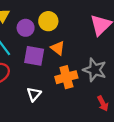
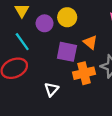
orange triangle: (58, 48) -> (90, 42), moved
purple square: (34, 56) -> (67, 52), moved

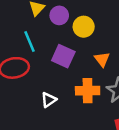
purple circle: (45, 23) -> (59, 15), moved
purple square: (67, 52) -> (63, 56), moved

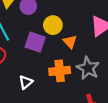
yellow circle: (84, 27) -> (53, 25), moved

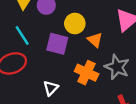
orange cross: (60, 71) -> (87, 73), turned 36

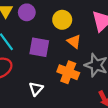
yellow circle: (75, 23) -> (62, 20), moved

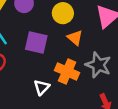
white triangle: (36, 89) -> (42, 87), moved

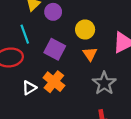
orange cross: (67, 72) -> (54, 82), moved
white triangle: (42, 87) -> (29, 88), moved

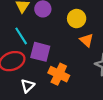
purple square: (55, 49) -> (40, 52), moved
white triangle: (29, 88) -> (28, 86), moved

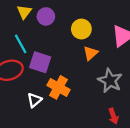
orange triangle: (87, 40) -> (91, 53), turned 32
white triangle: (28, 86) -> (34, 100), moved

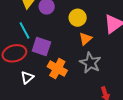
gray star: (110, 81) -> (90, 63), moved
white triangle: (34, 100) -> (27, 77), moved

